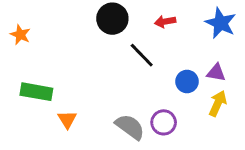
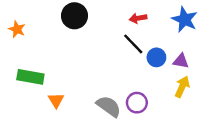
black circle: (112, 19) -> (74, 16), moved
black line: (142, 55) -> (133, 44), moved
blue circle: (187, 81) -> (156, 57), moved

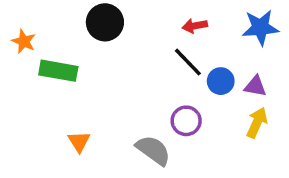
blue star: (185, 19) -> (260, 28), turned -30
green rectangle: (30, 77) -> (58, 71), moved
purple circle: (137, 103) -> (186, 121), moved

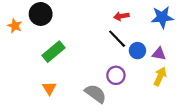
black circle: (105, 22) -> (41, 14), moved
green rectangle: (58, 71) -> (54, 52), moved, turned -50

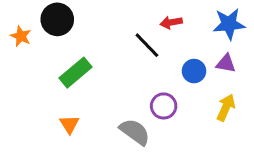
black line: (117, 39) -> (147, 45), moved
purple triangle: (159, 54) -> (226, 63), moved

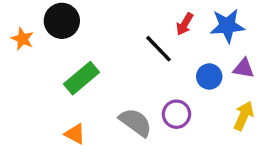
red arrow: (171, 22) -> (185, 24), turned -50
blue star: (229, 24) -> (227, 26), moved
orange triangle: (69, 124) -> (75, 134), turned -30
gray semicircle: (135, 132) -> (136, 122), moved

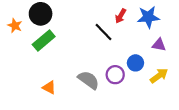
blue circle: (209, 76) -> (135, 63), moved
green rectangle: (81, 78) -> (44, 41), moved
yellow arrow: (244, 116) -> (159, 76), turned 30

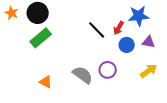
red arrow: (121, 16) -> (119, 28), moved
orange star: (15, 26) -> (12, 13), moved
blue circle: (135, 63) -> (127, 45), moved

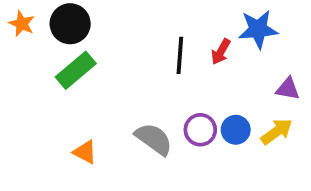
black line: (97, 30) -> (180, 55), turned 48
purple triangle: (149, 42) -> (288, 89), moved
blue circle: (127, 45) -> (236, 130), moved

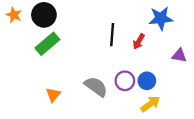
red arrow: (221, 52) -> (139, 41), moved
yellow arrow: (277, 132) -> (150, 104), moved
orange triangle: (85, 152) -> (53, 95), turned 42

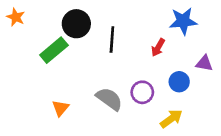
black circle: (44, 15) -> (76, 24), moved
black line: (112, 35) -> (112, 40), moved
blue circle: (147, 81) -> (179, 82), moved

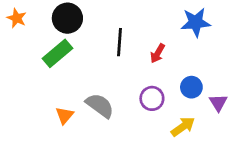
black circle: (76, 24) -> (67, 18), moved
red arrow: (158, 47) -> (158, 53), moved
purple triangle: (204, 63) -> (218, 103), moved, turned 48
gray semicircle: (109, 99) -> (100, 106), moved

